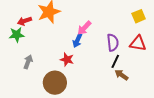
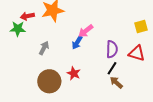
red star: (67, 59) -> (74, 73), moved
gray arrow: (28, 62) -> (44, 48), moved

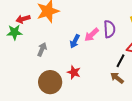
pink arrow: (86, 31) -> (92, 35), moved
purple semicircle: (112, 49) -> (109, 29), moved
black line: (112, 68) -> (120, 61), moved

